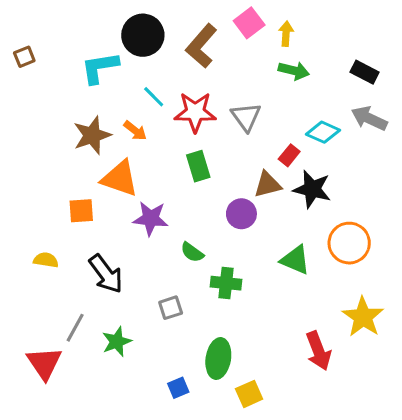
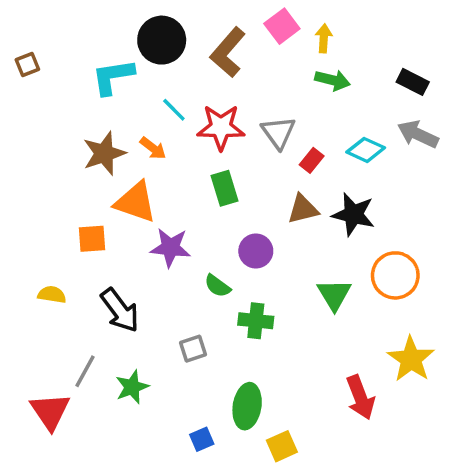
red rectangle: (289, 155) -> (312, 160), moved
purple circle: (241, 214) -> (256, 251), moved
green triangle: (295, 260) -> (334, 295), turned 36

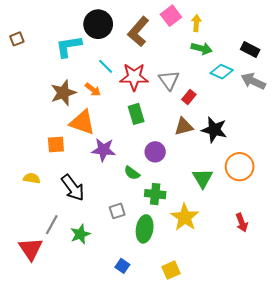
cyan diamond: (366, 150) -> (222, 72), moved
yellow star: (411, 359) -> (185, 217), moved
red arrow: (360, 397) -> (242, 223), moved, size x0.7
green ellipse: (247, 406) -> (145, 229), moved
blue square: (202, 439) -> (122, 266), turned -32

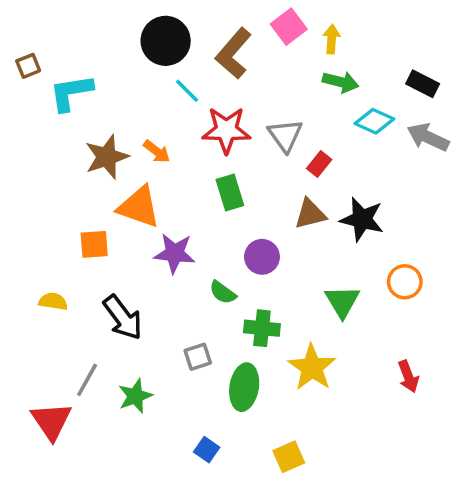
cyan L-shape: (69, 46) -> (71, 93), moved
cyan line: (106, 66) -> (187, 91), moved
orange circle: (240, 167) -> (405, 282), size x0.7

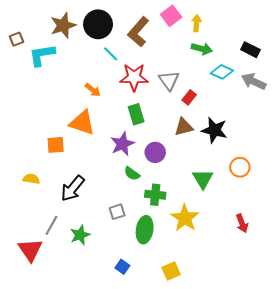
brown star: (107, 157) -> (63, 25), moved
purple star: (175, 253) -> (122, 144), moved, turned -30
black arrow: (123, 317) -> (73, 188), turned 76

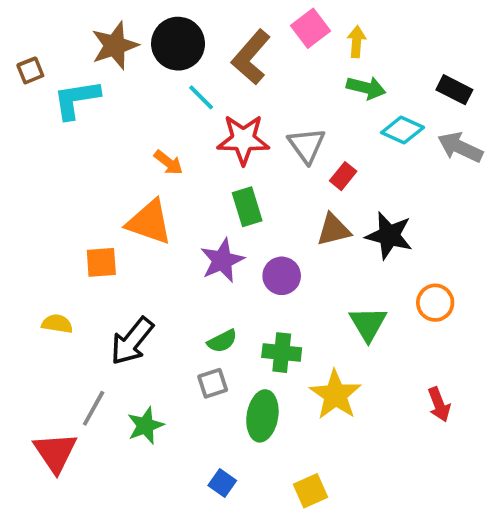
green semicircle: (132, 174) -> (222, 341), moved, turned -63

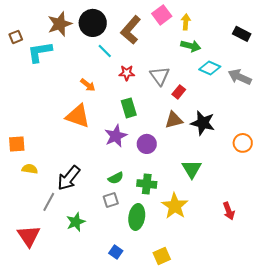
black rectangle: (454, 90) -> (242, 34), moved
red star: (243, 140) -> (127, 73), size x0.6
orange square: (101, 262) -> (17, 144), moved
orange circle: (435, 303) -> (243, 143), moved
gray line: (94, 408) -> (49, 202), moved

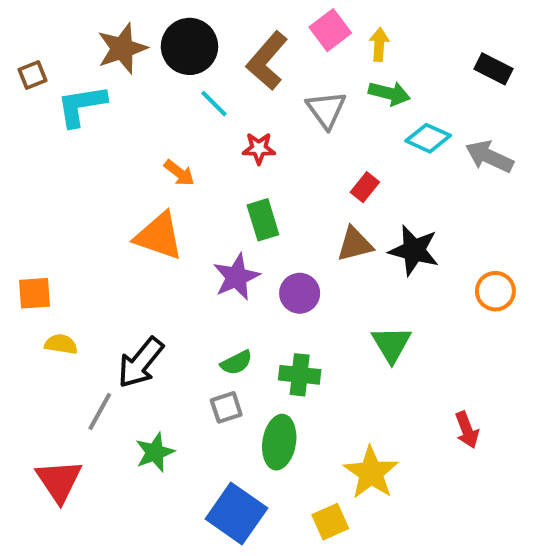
gray triangle: (160, 76) -> (326, 110), moved
yellow star: (175, 206) -> (371, 473), moved
blue square: (116, 252) -> (236, 514), size x2.0

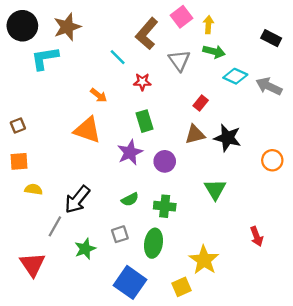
black circle: (189, 46) -> (22, 26), moved
brown square: (32, 75) -> (18, 125), moved
gray square: (226, 407) -> (120, 234), moved

